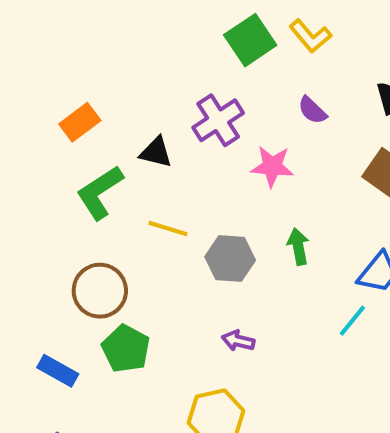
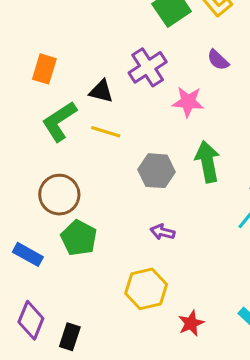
orange rectangle: (80, 122) -> (44, 69), turned -36
yellow line: (168, 228) -> (106, 132), moved
green arrow: (298, 247) -> (207, 162), size x1.5

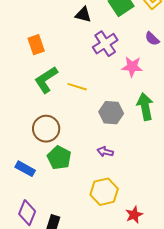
orange rectangle: (44, 69) -> (36, 45), turned -36
black triangle: (101, 91) -> (83, 15), moved
purple arrow: (163, 232) -> (105, 152), moved

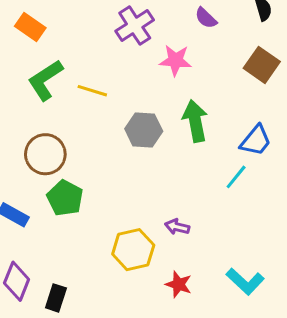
orange rectangle: (36, 45) -> (30, 27), turned -36
purple arrow: (105, 152) -> (177, 227), moved
red star: (134, 215) -> (179, 284), turned -30

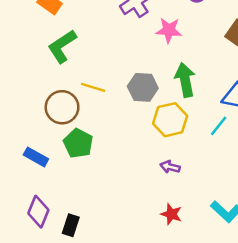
yellow line: (92, 91) -> (93, 87), moved
yellow hexagon: (133, 250) -> (170, 120), moved

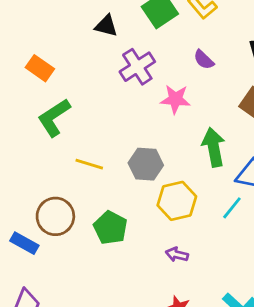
green arrow: (185, 80) -> (214, 147), moved
brown circle: (62, 107) -> (55, 216), moved
green pentagon: (78, 143) -> (110, 228), moved

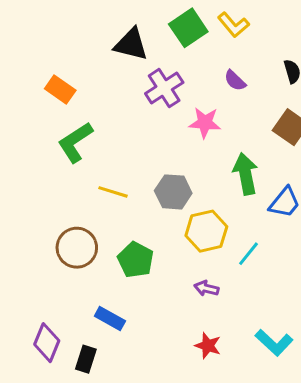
black triangle: (106, 26) -> (131, 44), size x1.4
cyan line: (232, 208) -> (249, 254), moved
blue rectangle: (24, 243) -> (110, 318), moved

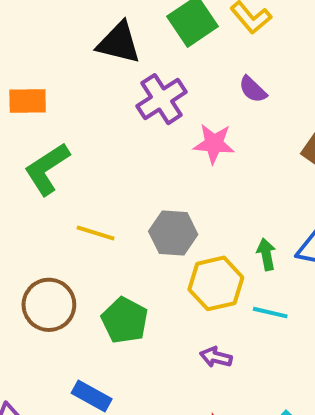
orange rectangle: (60, 90) -> (28, 101), turned -36
green arrow: (246, 174) -> (266, 254), moved, size x0.6
cyan line: (249, 254) -> (270, 313), turned 64

